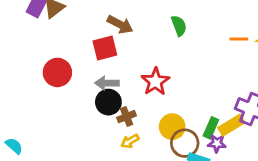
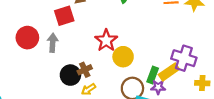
gray arrow: (107, 83) -> (53, 43), moved, turned 96
black circle: (108, 102) -> (70, 75), moved
yellow circle: (172, 127) -> (123, 57), moved

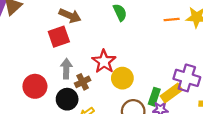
red circle: (27, 38) -> (35, 86), moved
gray arrow: (53, 43) -> (66, 69), moved
brown cross: (85, 70) -> (83, 82), moved

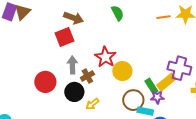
green rectangle: (154, 97) -> (151, 86), turned -49

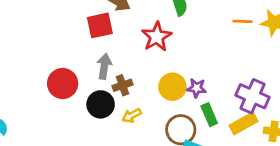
red star: (105, 57) -> (157, 37), moved
yellow rectangle: (166, 82) -> (244, 123), moved
purple star: (157, 97) -> (197, 88), moved
yellow arrow: (92, 104) -> (132, 115), moved

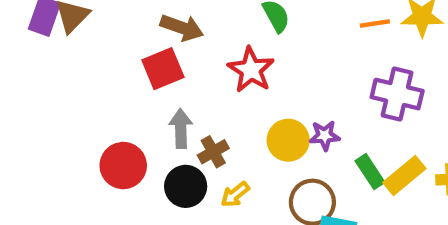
purple cross: (252, 96) -> (397, 94), moved
green rectangle: (209, 115) -> (370, 172), moved

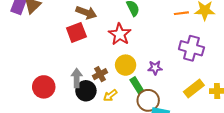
gray arrow: (181, 128) -> (77, 78), moved
yellow circle: (288, 140) -> (126, 65), moved
red circle: (123, 166) -> (44, 87), moved
green rectangle: (370, 172) -> (137, 85), moved

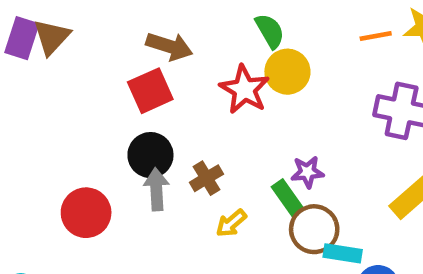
yellow circle: (126, 65) -> (287, 72), moved
purple star: (155, 68) -> (307, 172), moved
black circle: (86, 91) -> (150, 155), moved

